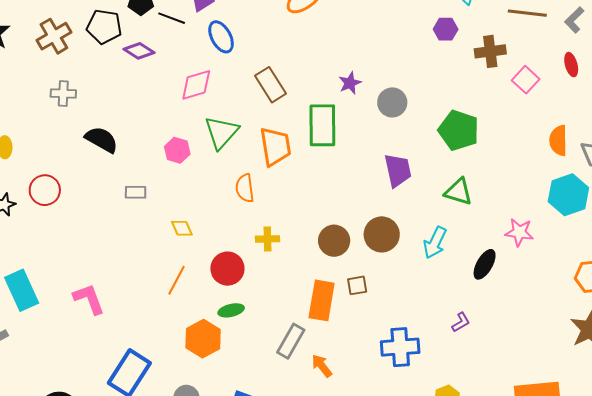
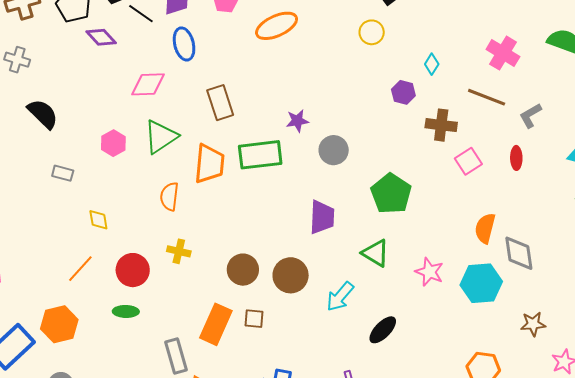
green rectangle: (322, 125) -> (260, 155), turned 69
pink star: (519, 232) -> (429, 272), moved
orange hexagon: (203, 339) -> (59, 324), moved
gray rectangle: (291, 341) -> (176, 356), turned -60

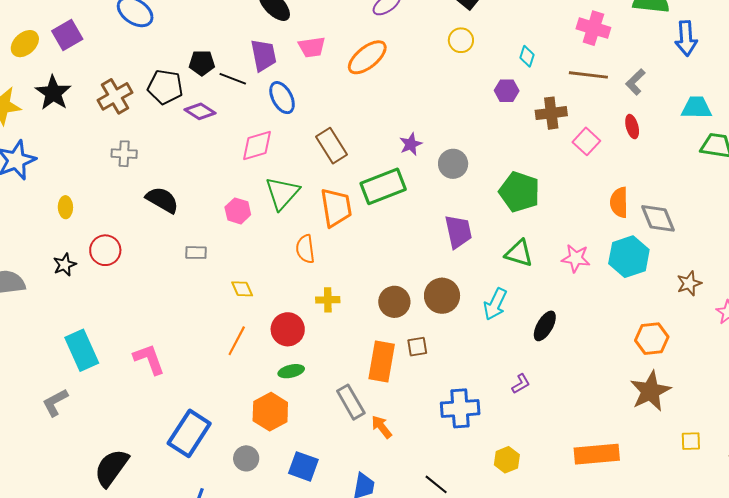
orange hexagon: (59, 324) -> (270, 412), moved

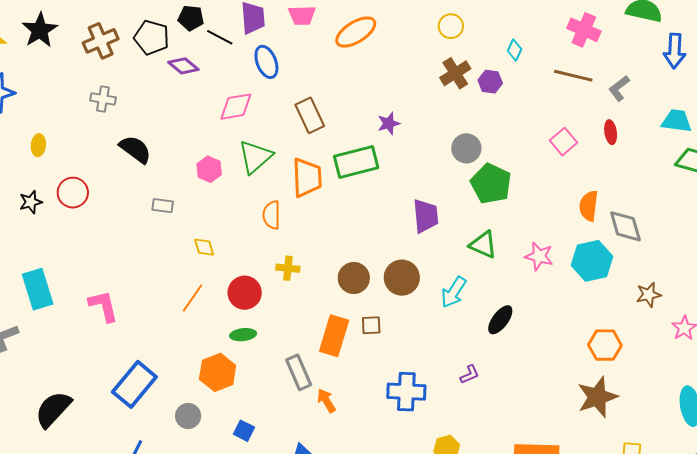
brown cross: (551, 113) -> (455, 73), moved, turned -32
gray circle: (453, 164) -> (466, 148), moved
blue square: (303, 466) -> (244, 431), size x0.7

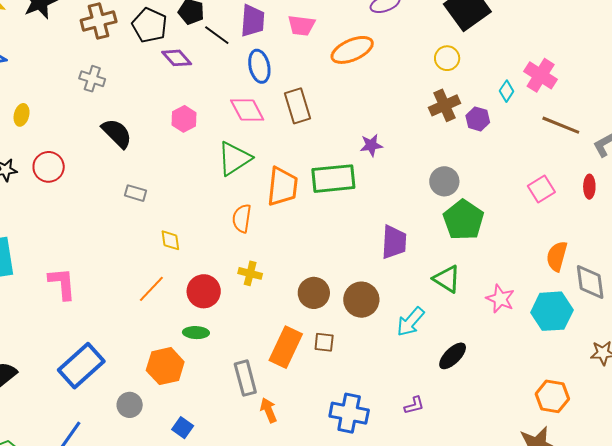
pink cross: (584, 30) -> (541, 75), moved
pink diamond: (236, 107) -> (247, 110), moved, turned 63
brown rectangle: (310, 115) -> (298, 106), moved
pink hexagon: (209, 169) -> (184, 119), moved

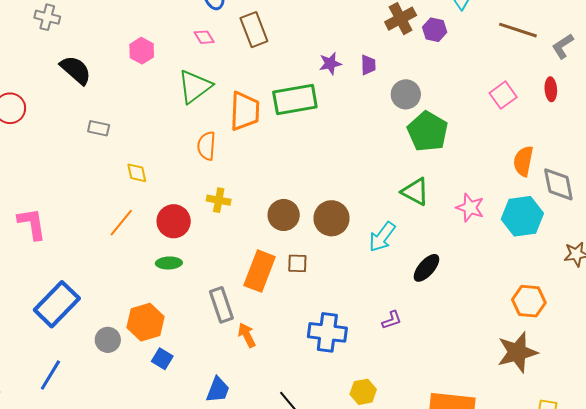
pink diamond: (247, 110) -> (204, 37), size x0.6
purple trapezoid: (394, 242) -> (368, 65), moved, size x0.6
orange hexagon: (165, 366) -> (146, 322), moved

